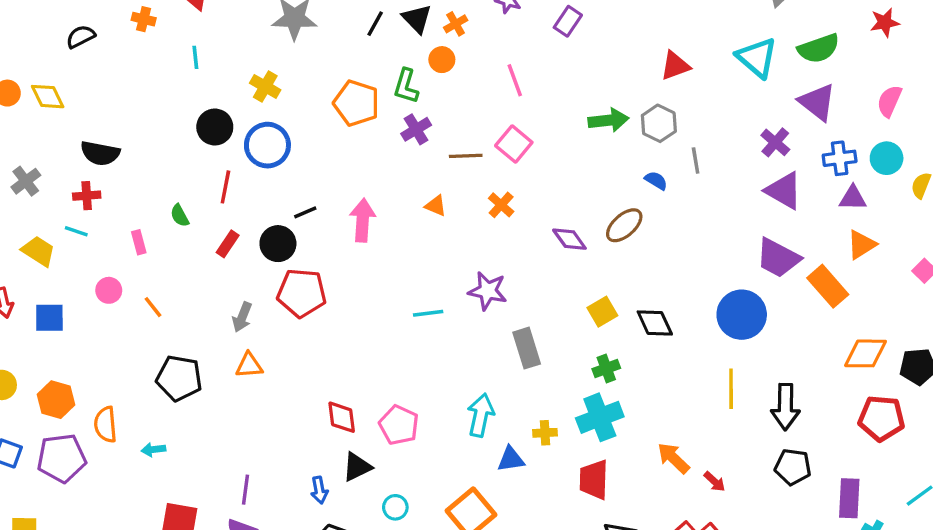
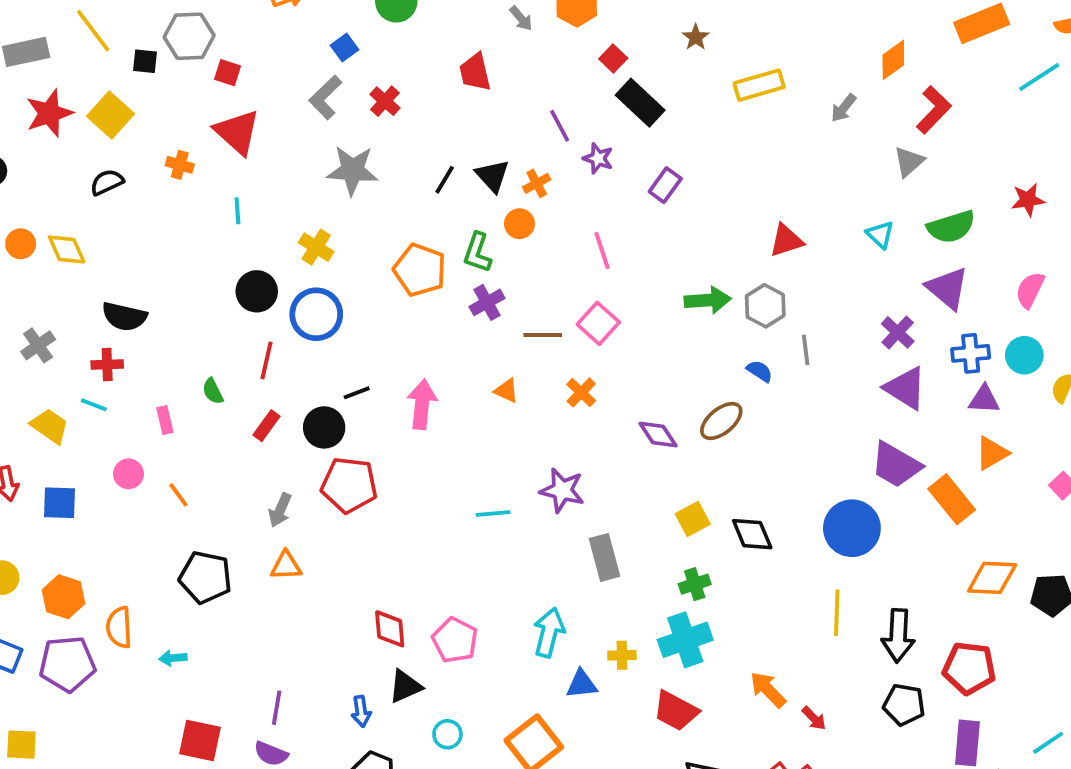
cyan triangle: (757, 58) -> (880, 235), size x0.6
red pentagon: (881, 418) -> (969, 668), moved
red trapezoid: (594, 480) -> (676, 711), turned -66

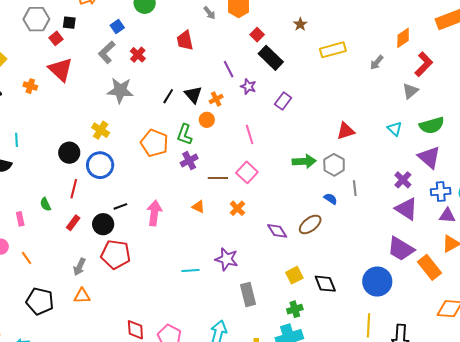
black square: (145, 61) -> (69, 23), moved
red square: (228, 73) -> (56, 38), turned 32
cyan line: (237, 211) -> (16, 140), moved

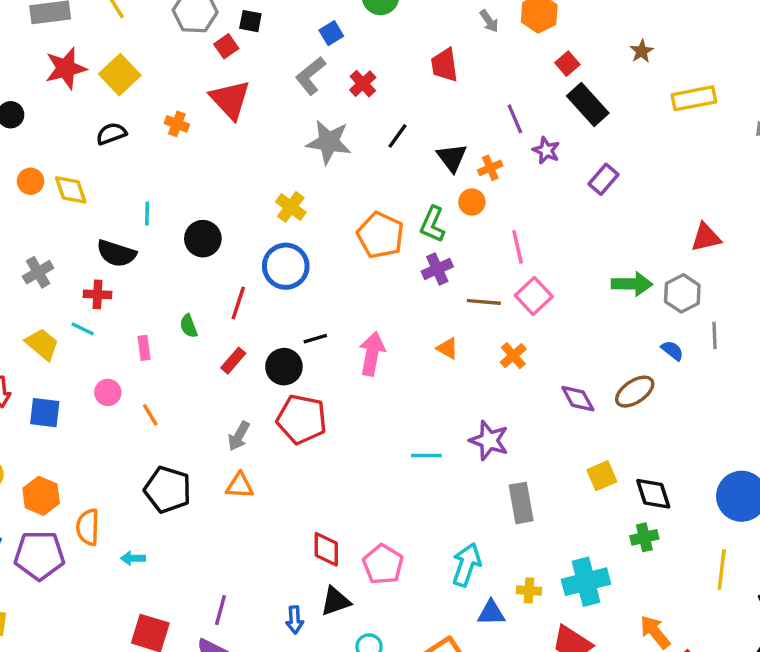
black line: (168, 96) -> (397, 136), moved
pink line: (250, 134) -> (518, 247), moved
black circle: (69, 153) -> (203, 239), moved
green cross: (295, 309) -> (644, 537), moved

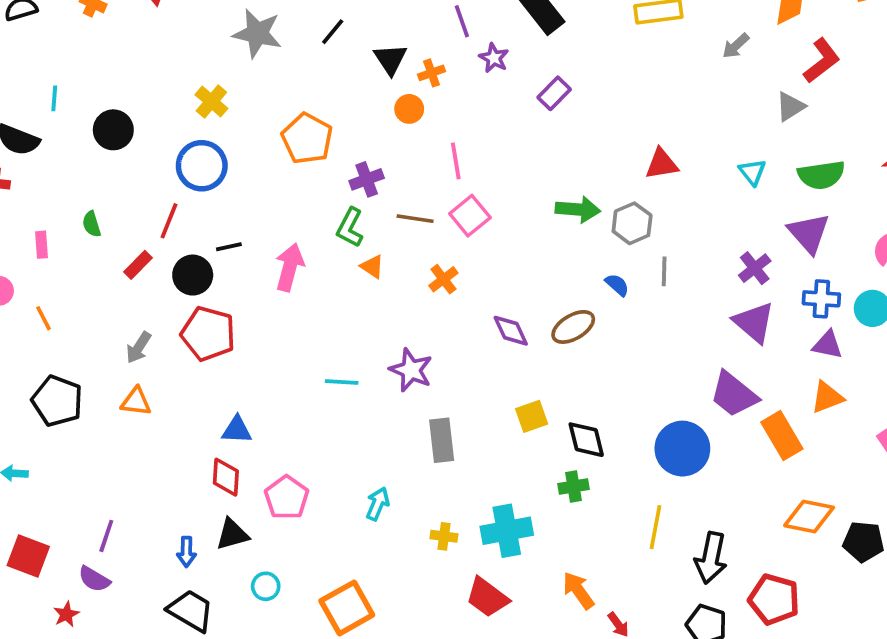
green L-shape: (433, 224) -> (350, 228), moved
red line: (238, 303) -> (169, 221), moved
cyan arrow: (466, 565) -> (378, 504), size x0.7
blue triangle: (491, 613) -> (237, 430), moved

